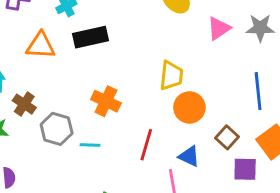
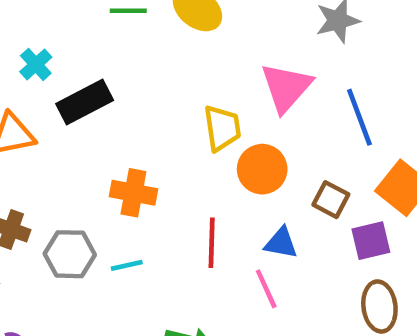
pink triangle: (219, 28) -> (286, 87), moved, size x1.4

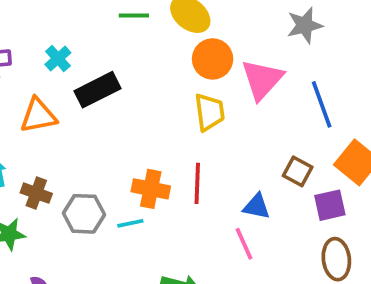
orange circle: (262, 169) -> (213, 59), moved
orange cross: (133, 193) -> (151, 189), moved
red line: (212, 243) -> (197, 183), moved

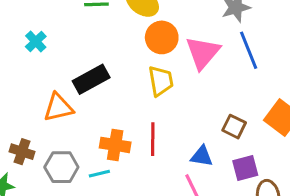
black rectangle: (97, 90) -> (91, 79), moved
blue line: (322, 104) -> (249, 50), moved
orange triangle: (38, 116) -> (58, 107), moved
purple square: (330, 205) -> (245, 168), moved

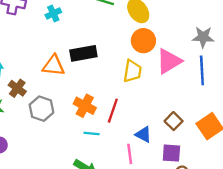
cyan line: (99, 174) -> (92, 133), moved

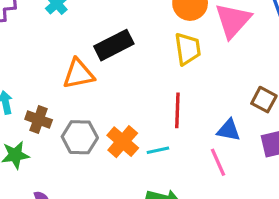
orange cross: (85, 106) -> (123, 142), moved, turned 30

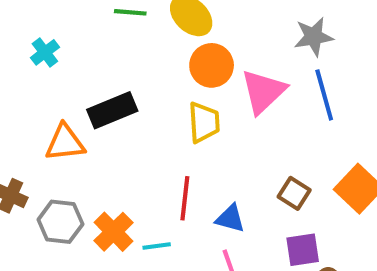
blue triangle: (229, 130) -> (230, 218), moved

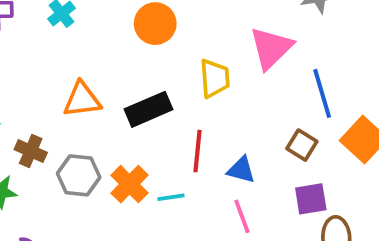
orange circle: (212, 65) -> (155, 24), moved
blue line: (324, 95) -> (322, 93), moved
black rectangle: (112, 110) -> (149, 109), moved

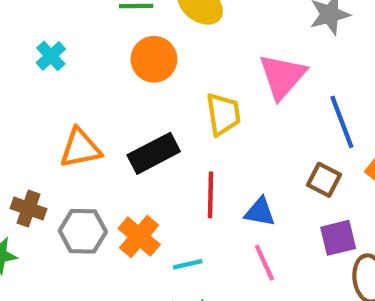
cyan line: (171, 197) -> (188, 264), moved

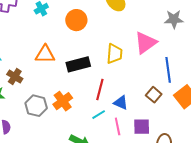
orange circle: (154, 59) -> (76, 20), moved
gray hexagon: (83, 231) -> (36, 106), moved
purple square: (338, 238) -> (142, 127), moved
cyan line: (188, 264) -> (99, 115), moved, turned -32

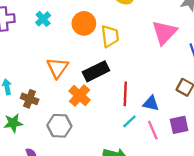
orange triangle: (45, 54) -> (57, 68), turned -45
yellow trapezoid: (114, 54) -> (110, 36), moved
orange cross: (63, 101) -> (80, 96), moved

